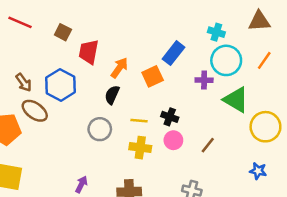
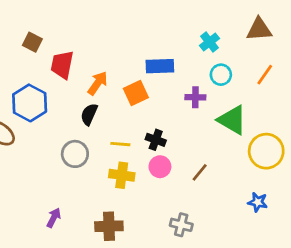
cyan cross: (216, 32) -> (210, 42), turned 35
blue rectangle: (173, 53) -> (160, 66), turned 50
cyan circle: (226, 60) -> (221, 75), size x0.6

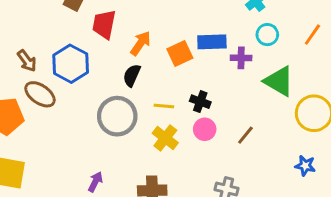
blue rectangle: (160, 66) -> (212, 42), moved
gray circle: (75, 154) -> (117, 116), size x1.4
yellow cross: (122, 175) -> (165, 138), turned 30

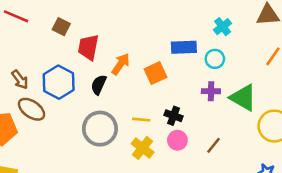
cyan circle: (267, 35) -> (215, 59), moved
blue rectangle: (212, 42) -> (184, 47), moved
purple cross: (241, 58) -> (211, 91), moved
black semicircle: (132, 75) -> (99, 85), moved

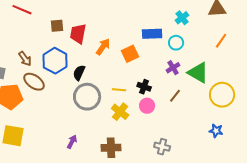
brown square: (61, 27) -> (57, 26), moved, turned -32
black semicircle: (99, 85) -> (79, 73), moved
purple cross: (211, 91) -> (173, 68), turned -32
brown line: (214, 145) -> (175, 96), moved

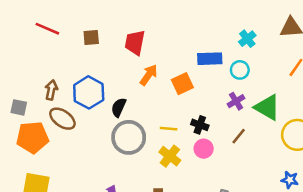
brown square: (57, 26) -> (91, 37), moved
red trapezoid: (78, 34) -> (135, 42), moved
brown arrow: (25, 59) -> (51, 90), turned -133

